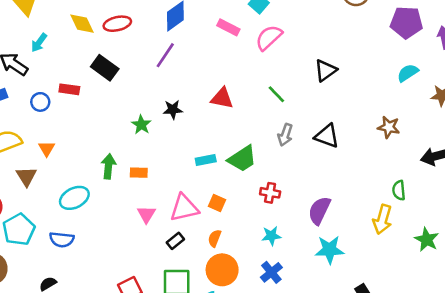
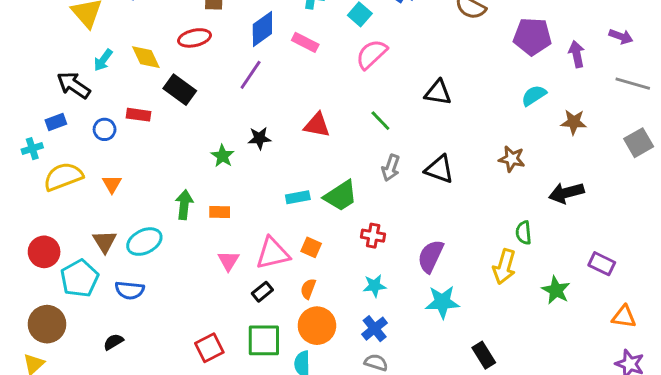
yellow diamond: (82, 24) -> (146, 57), moved
pink rectangle: (228, 27) -> (305, 42), moved
black triangle: (326, 70) -> (438, 93), turned 45
brown triangle: (26, 176) -> (105, 242), moved

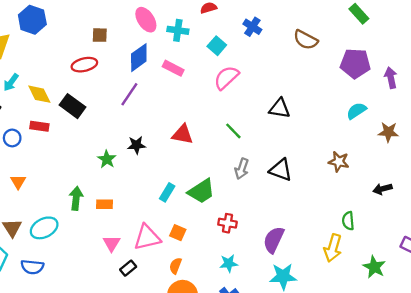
yellow diamond: (146, 57) -> (39, 94), moved
black arrow: (566, 193) -> (382, 189), size x0.7
cyan rectangle: (298, 197) -> (167, 192), turned -48
black rectangle: (262, 292) -> (128, 268), moved

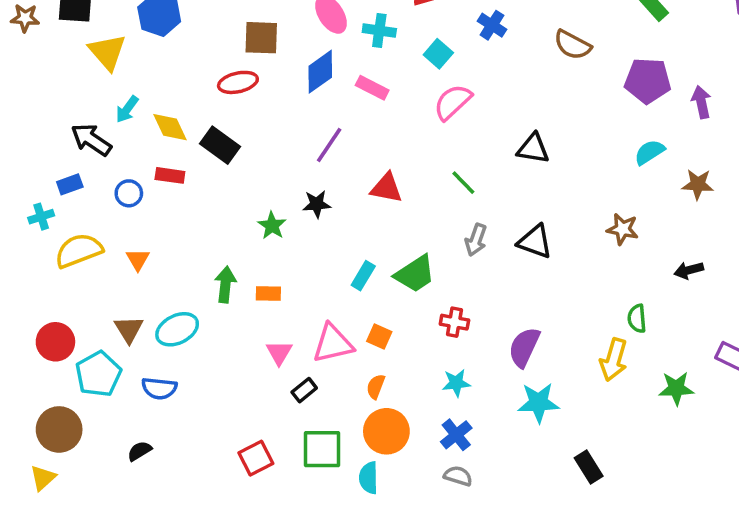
brown square: (100, 35) -> (261, 38), size x1.5
purple line: (129, 94) -> (329, 145), moved
green star: (374, 267) -> (676, 388), turned -30

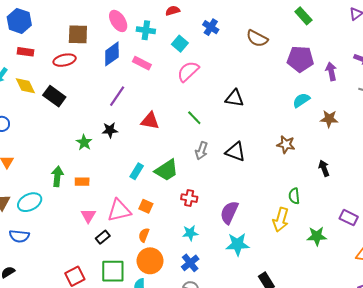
red rectangle: (170, 175) -> (25, 52), moved
black arrow: (689, 270) -> (324, 168), turned 84

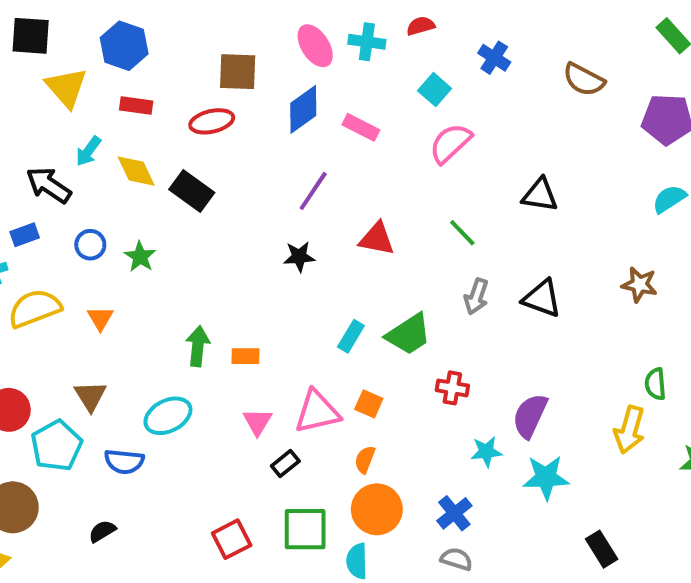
cyan cross: (146, 30) -> (367, 42), moved
green star: (84, 142) -> (140, 257), moved
cyan ellipse: (30, 202) -> (168, 416), moved
cyan star: (190, 233) -> (486, 452), moved

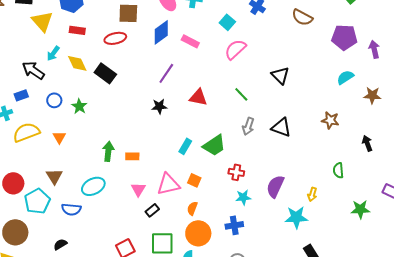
black triangle: (540, 195) -> (280, 75), turned 36
yellow arrow: (629, 430) -> (312, 194), moved, size x0.6
cyan star: (486, 452) -> (243, 197), moved
cyan star: (546, 477) -> (296, 217), moved
blue cross: (454, 513) -> (234, 225), moved, turned 30

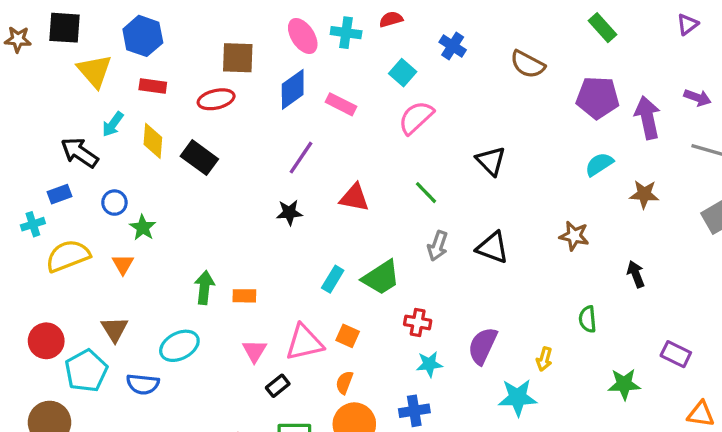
purple arrow: (374, 49) -> (648, 118), size x1.4
yellow diamond: (77, 63) -> (153, 141), turned 30
green star: (79, 106) -> (143, 228), moved

